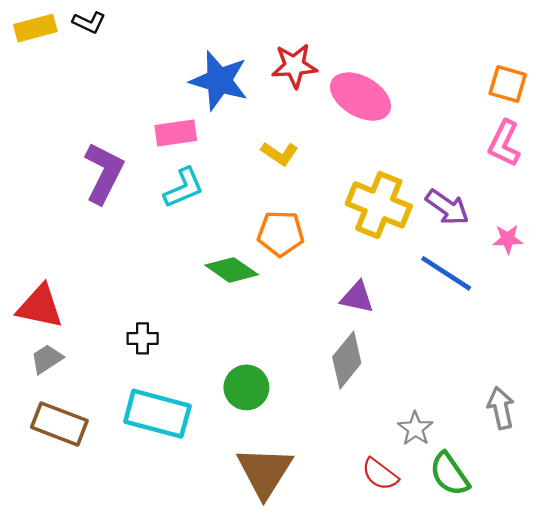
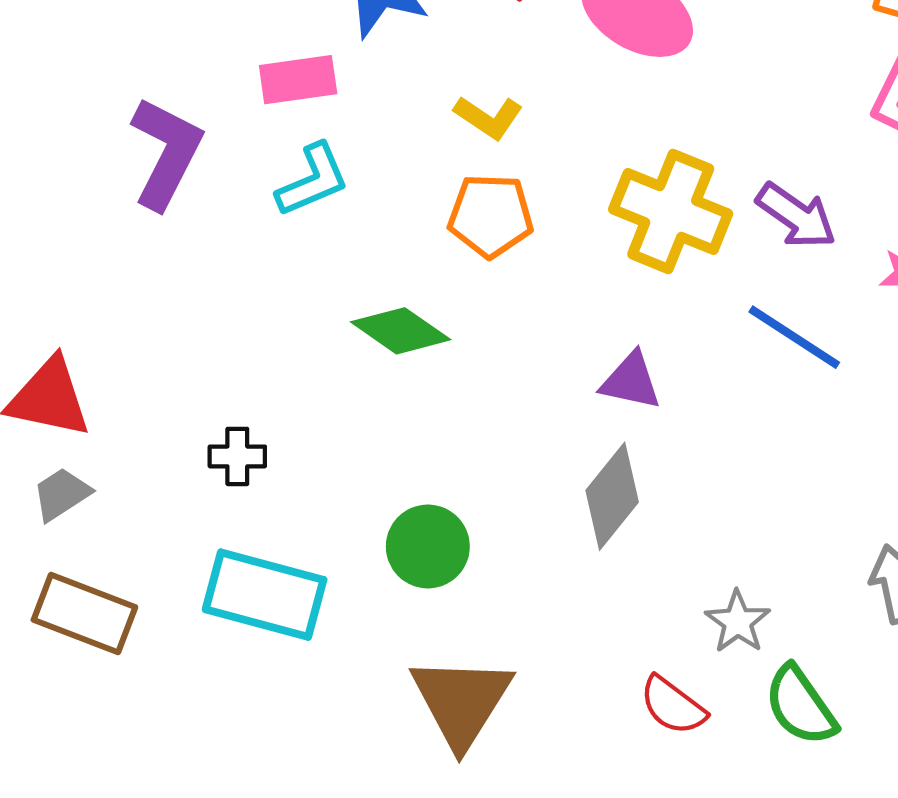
orange pentagon: (281, 233) -> (491, 216), moved

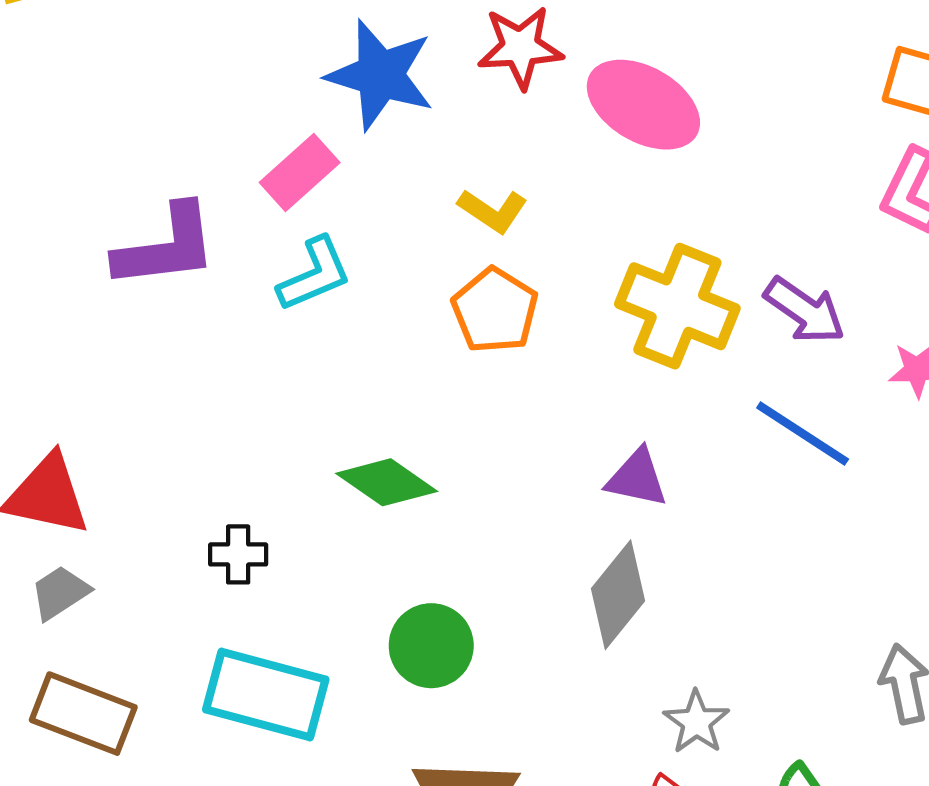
pink rectangle: (298, 80) -> (300, 172), turned -34
purple L-shape: (166, 153) -> (166, 247), turned 56
orange pentagon: (491, 216) -> (495, 310), turned 30
green diamond: (401, 331) -> (387, 482), moved
gray star: (738, 622) -> (696, 722), moved

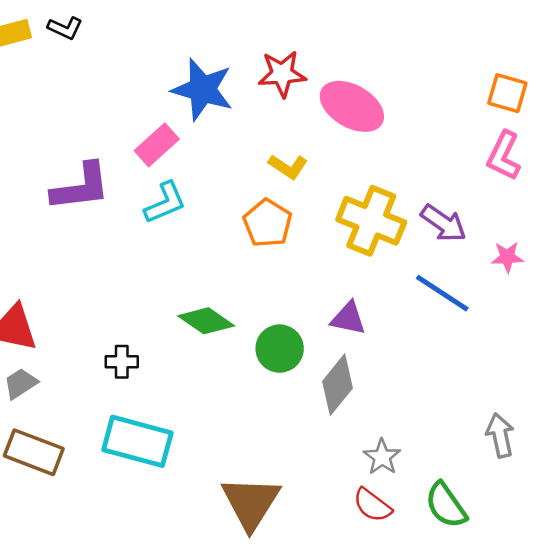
yellow L-shape: (493, 211) -> (288, 167), moved
green circle: (431, 646) -> (280, 349), moved

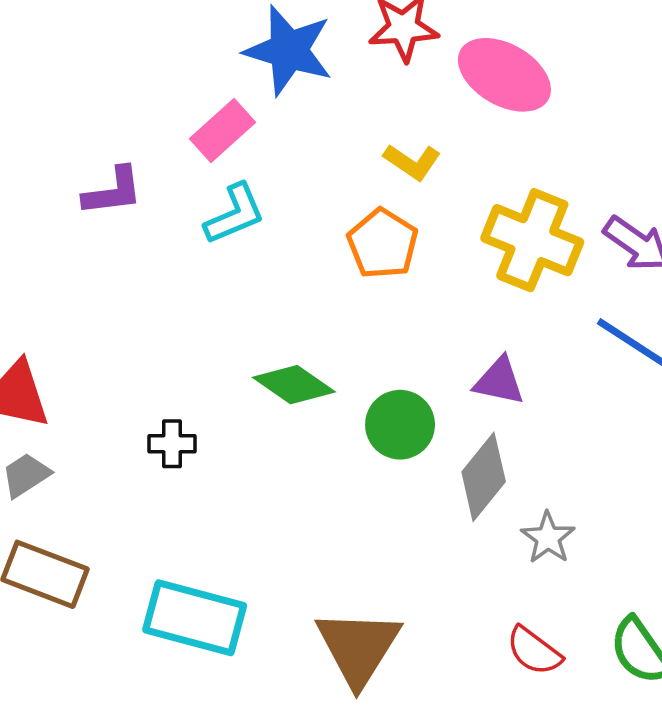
purple L-shape: (81, 187) -> (113, 191), size x0.7
cyan rectangle: (137, 441) -> (195, 618), moved
gray star: (382, 457) -> (548, 538), moved

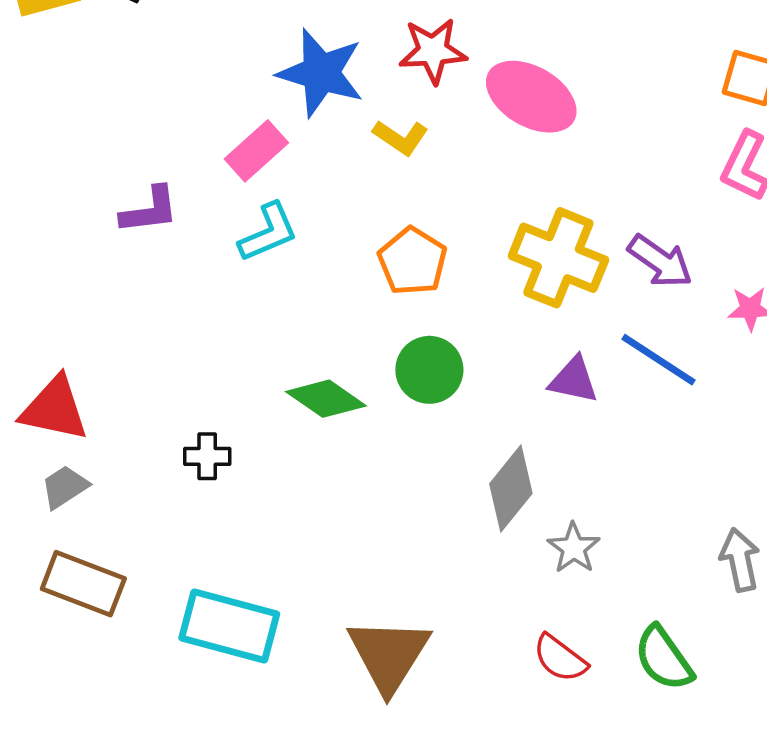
yellow L-shape: (412, 162) -> (401, 137), moved
purple triangle: (499, 381) -> (574, 380), moved
green circle: (400, 425) -> (429, 370), moved

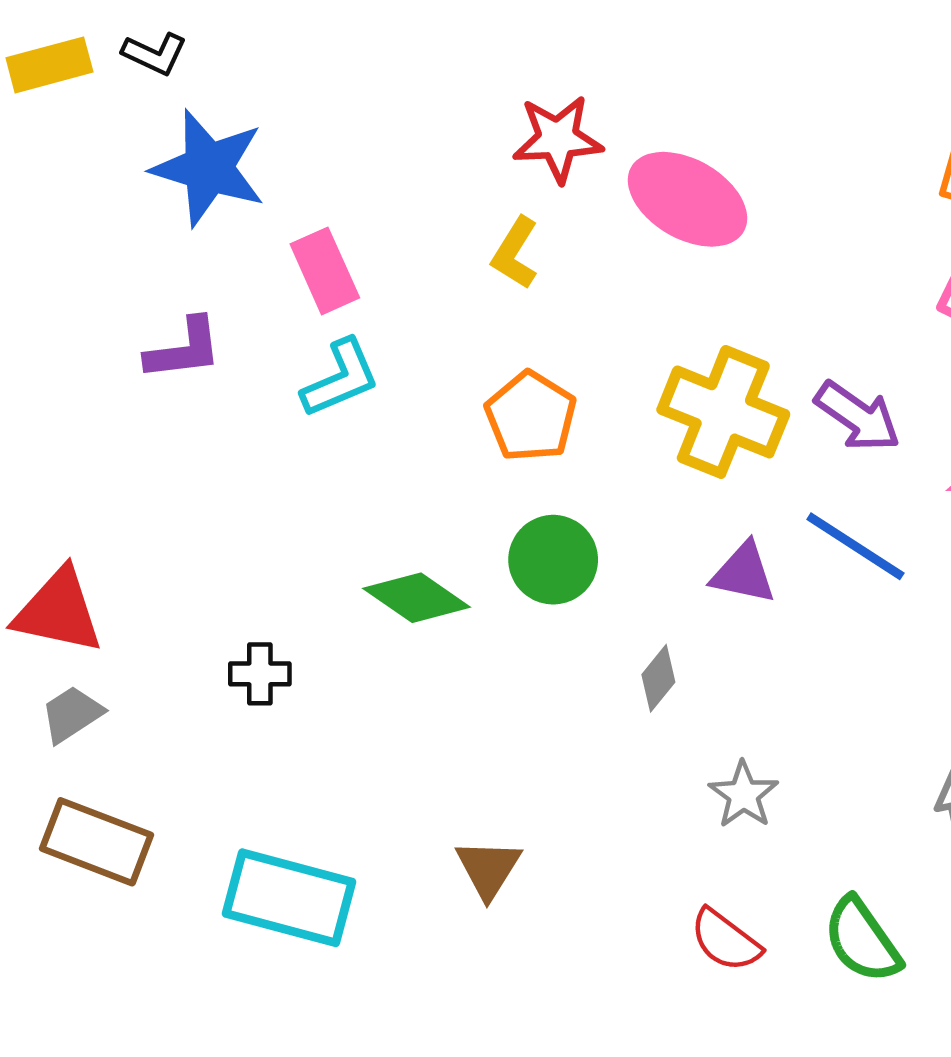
blue star: (321, 73) -> (208, 168), moved
yellow L-shape: (401, 137) -> (515, 253), turned 88
pink rectangle: (256, 151) -> (325, 271), turned -72
gray diamond: (511, 489) -> (658, 678), moved, size x0.6
brown triangle: (389, 655) -> (488, 869), moved, size x0.6

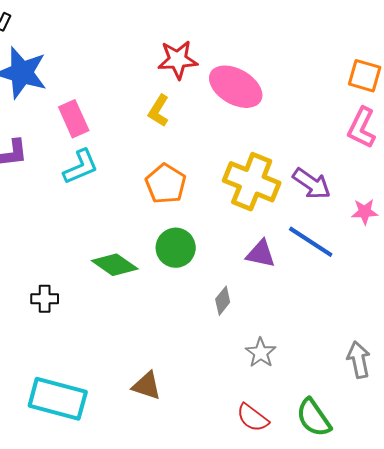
brown triangle: (488, 869) -> (147, 386), turned -44

